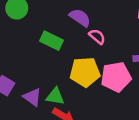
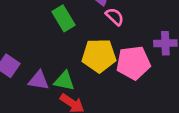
green rectangle: (52, 41) -> (64, 18), turned 30
purple triangle: (32, 97) -> (39, 80), turned -30

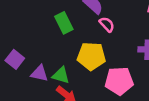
pink pentagon: (133, 63) -> (119, 81), moved

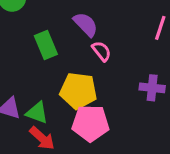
pink pentagon: (119, 81) -> (91, 123), moved

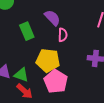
pink semicircle: (101, 51) -> (63, 35), turned 40
pink pentagon: (91, 123) -> (56, 81), turned 30

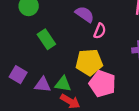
green rectangle: (27, 31) -> (46, 39), moved
pink semicircle: (63, 35) -> (100, 31), turned 32

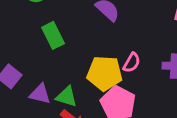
pink semicircle: (100, 31) -> (132, 63), moved

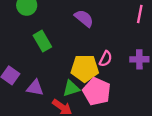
green triangle: (67, 97) -> (71, 88), moved, turned -30

